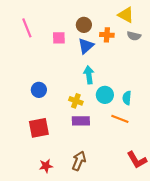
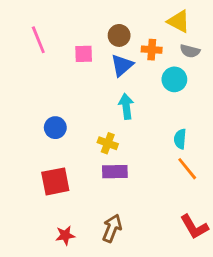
cyan circle: (105, 95) -> (174, 79), moved
orange line: (120, 119) -> (187, 169), moved, turned 30

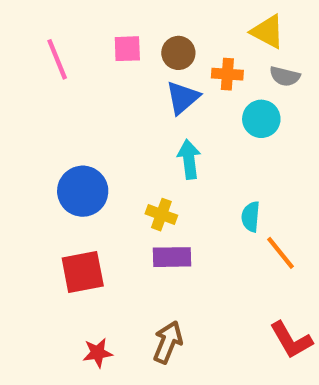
pink square: (84, 54) -> (127, 49), moved
blue circle: (55, 128) -> (83, 191), size x1.5
cyan semicircle: (180, 139) -> (251, 217), moved

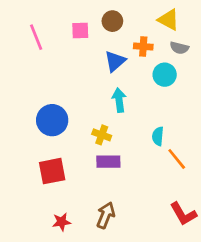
brown circle: (178, 53) -> (112, 21), moved

